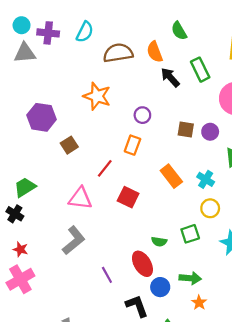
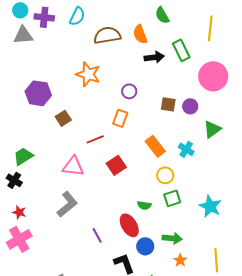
black arrow: (170, 77) -> (154, 57), turned 126
red line: (105, 168) -> (95, 139), turned 30
red square: (128, 197) -> (116, 165), turned 30
yellow circle: (210, 208) -> (165, 175), moved

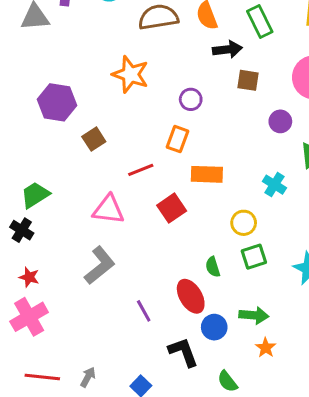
green rectangle: (181, 50) -> (260, 22), moved
brown square: (168, 104) -> (248, 80), moved
orange rectangle: (155, 146) -> (207, 174), moved, turned -50
green semicircle: (144, 205) -> (213, 267), turned 64

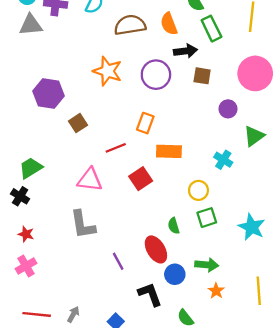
purple circle: (191, 99) -> (156, 75), moved, size x1.6
gray L-shape: (100, 265) -> (83, 225), turned 120
pink cross: (29, 317) -> (26, 266), size x0.7

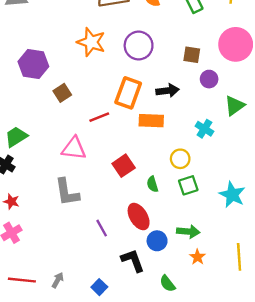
black arrow: (185, 51) -> (167, 91), moved
brown square: (202, 76) -> (192, 55), moved
orange rectangle: (145, 123) -> (128, 93), size x1.5
red square: (141, 179) -> (124, 166), moved
green semicircle: (174, 226) -> (152, 184), moved

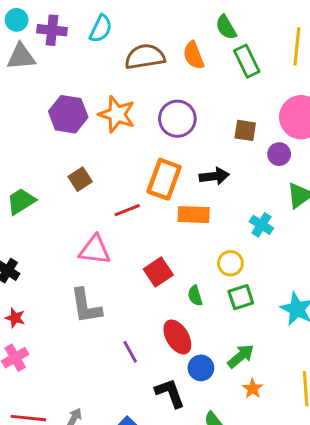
purple hexagon: (33, 64) -> (68, 114), moved
purple circle: (209, 79) -> (279, 154), moved
green trapezoid: (16, 137) -> (21, 201), moved
green arrow: (188, 232) -> (241, 356), turned -45

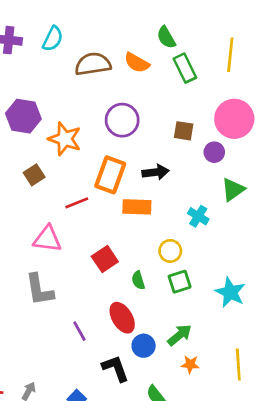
orange semicircle: (194, 55) -> (137, 63), turned -40
orange star: (117, 114) -> (65, 139), moved
orange star: (253, 389) -> (190, 364), turned -30

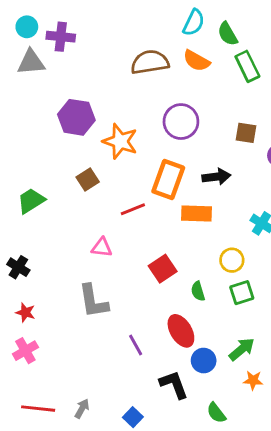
cyan semicircle: (53, 39) -> (194, 23), moved
pink triangle: (47, 239) -> (102, 247), size x0.7

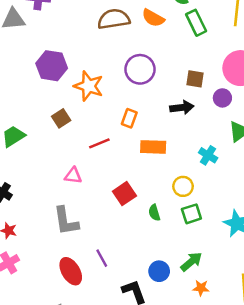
black arrow: (216, 177) -> (182, 108), moved
orange rectangle: (168, 180) -> (129, 118), size x0.6
red ellipse: (181, 331) -> (71, 271), moved

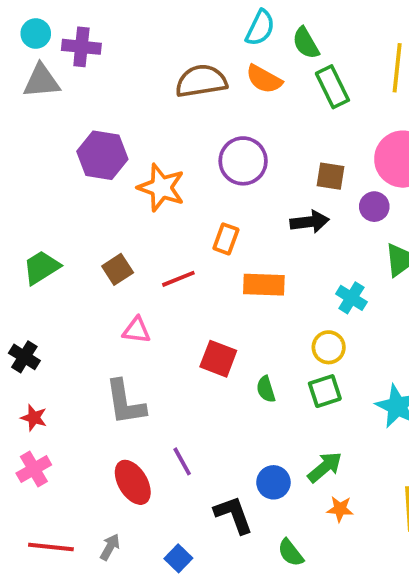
brown square: (61, 118) -> (118, 269), moved
yellow circle: (183, 186) -> (329, 347), moved
red square: (124, 194) -> (218, 359), turned -35

